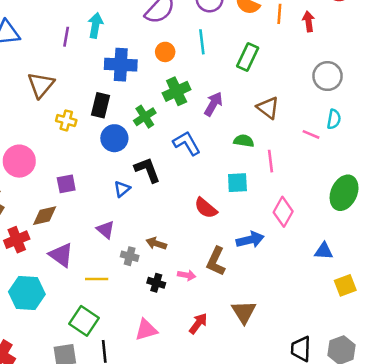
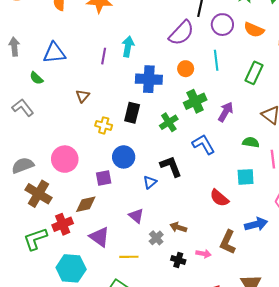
brown triangle: (41, 85) -> (83, 96), size x0.6
blue circle: (114, 138) -> (124, 157), moved
gray cross: (130, 256) -> (156, 238), turned 32

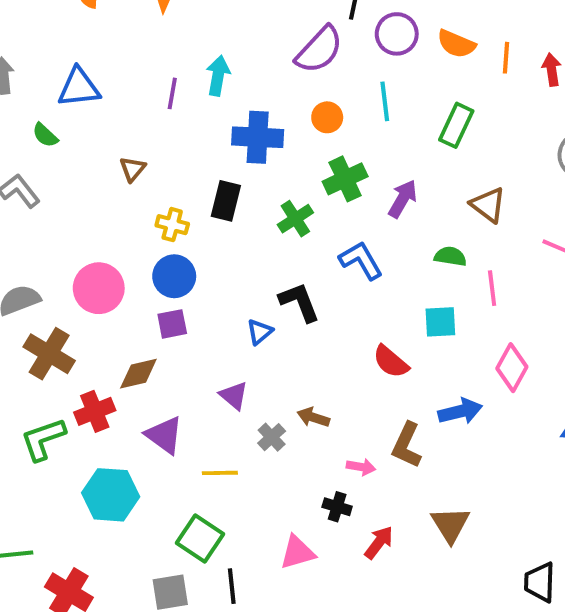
blue circle: (124, 157) -> (174, 276), moved
black cross: (178, 260) -> (337, 507), moved

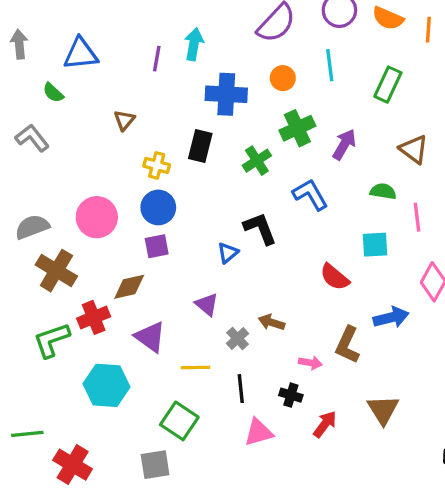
black line: (232, 586) -> (241, 389), moved

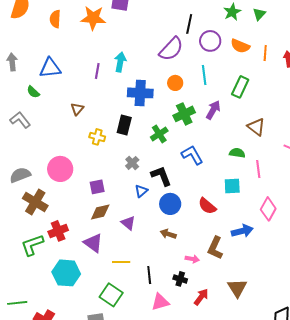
purple arrow: (344, 144) -> (213, 110), moved
blue circle: (158, 207) -> (170, 204), moved
brown diamond: (129, 287) -> (100, 212), moved
gray cross: (238, 338) -> (132, 163), moved

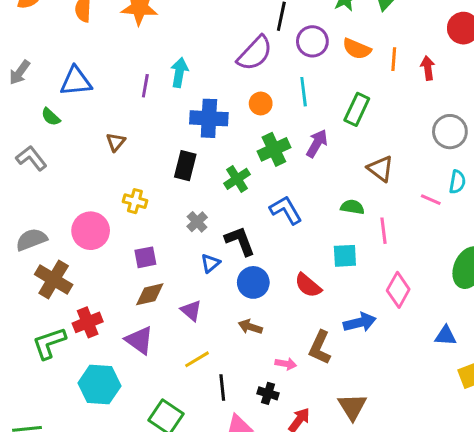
gray arrow: (12, 62) -> (20, 72), turned -138
yellow cross: (97, 137) -> (135, 201), moved
yellow line: (121, 262) -> (197, 359), moved, turned -30

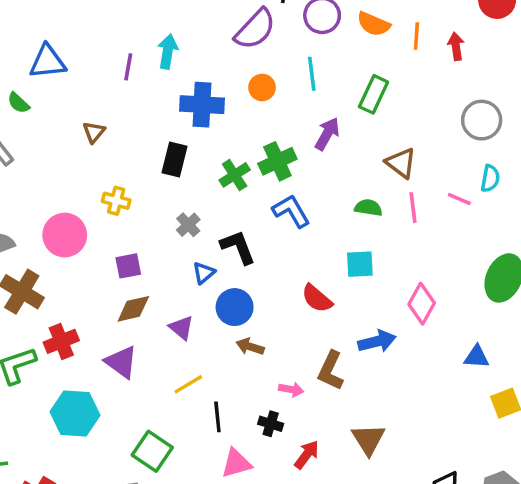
green cross: (274, 149) -> (277, 161), moved
pink line: (383, 231) -> (413, 208), moved
blue circle: (253, 282) -> (235, 307), moved

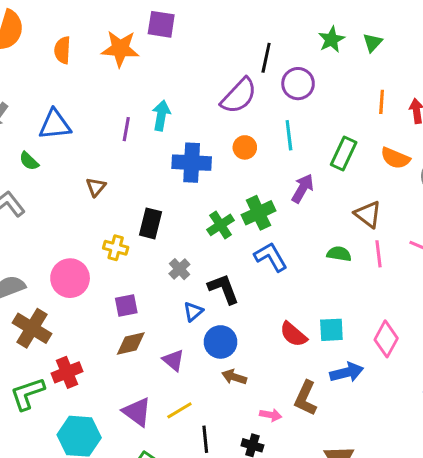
orange semicircle: (374, 24) -> (395, 158), moved
black rectangle: (175, 160) -> (151, 223), moved
cyan square: (360, 264) -> (331, 330), moved
purple triangle: (121, 362) -> (137, 412), moved

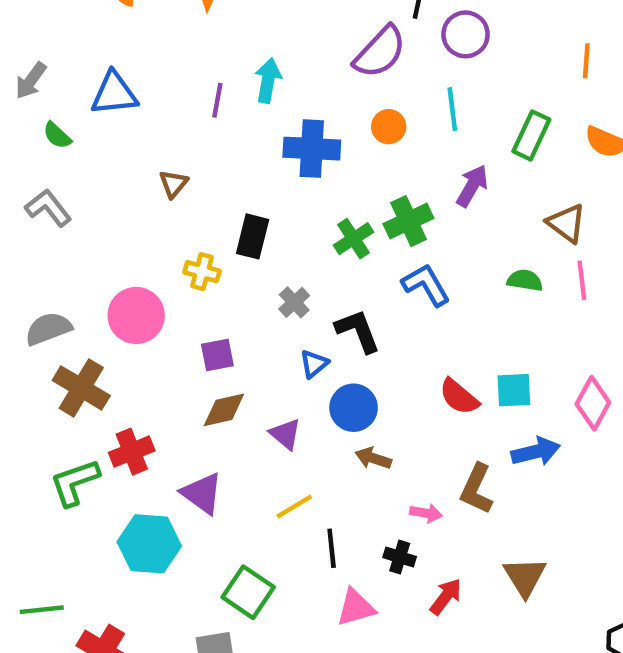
green semicircle: (29, 161) -> (57, 135), moved
purple triangle: (137, 412) -> (202, 493), moved

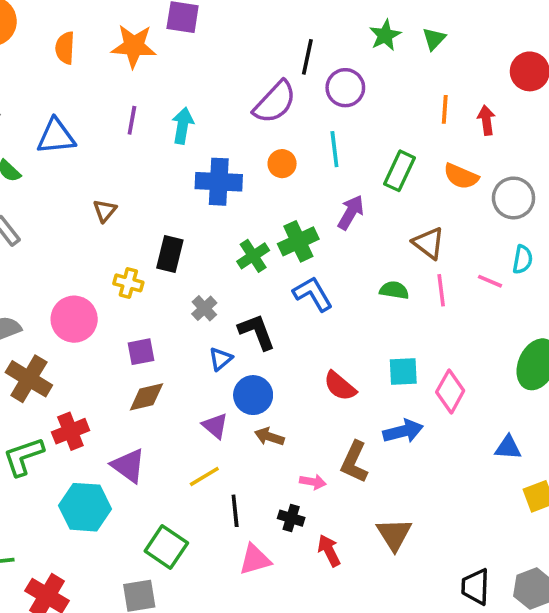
purple line: (217, 100) -> (132, 120), moved
cyan square: (514, 390) -> (403, 372), moved
purple triangle: (285, 434) -> (215, 426), moved
red arrow: (446, 597) -> (329, 551), turned -64

